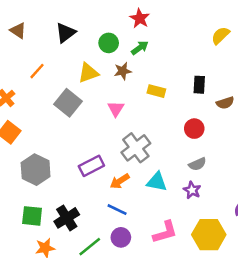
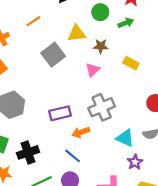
brown star: (123, 71) -> (101, 46), moved
cyan triangle: (157, 182) -> (125, 138), moved
purple star: (192, 190) -> (135, 162), moved

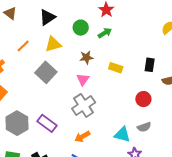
yellow triangle: (77, 33) -> (53, 44), moved
gray cross: (102, 107) -> (84, 105), moved
purple rectangle: (60, 113) -> (47, 123), moved, turned 60

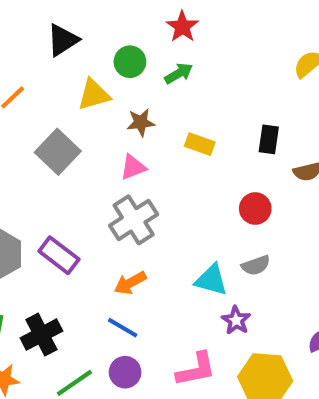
yellow triangle: (53, 44) -> (94, 95), moved
pink triangle: (83, 79) -> (133, 167), turned 32

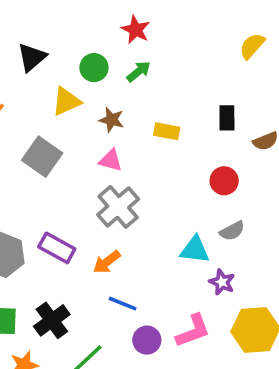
brown star: (141, 122) -> (112, 120), turned 30
pink triangle: (133, 167) -> (111, 160), turned 45
orange arrow: (130, 283) -> (107, 262), moved
purple circle: (125, 372) -> (147, 340), moved

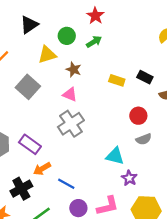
black rectangle: (227, 118) -> (145, 77), turned -70
yellow rectangle: (167, 131) -> (117, 80), moved
gray semicircle: (232, 231) -> (144, 139), moved
orange arrow: (107, 262) -> (42, 169), moved

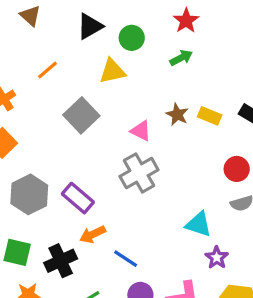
green circle: (67, 36) -> (132, 38), moved
brown star: (74, 69) -> (177, 114), moved

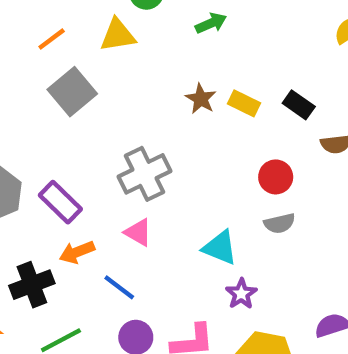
orange line: (47, 70) -> (52, 39), moved
pink triangle: (141, 131) -> (138, 232), moved

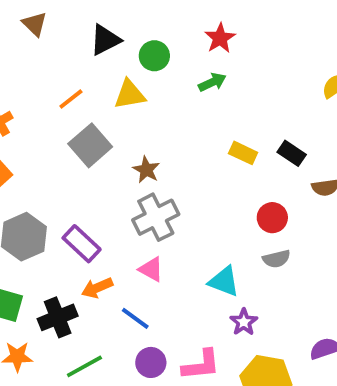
brown star: (201, 99) -> (146, 170), moved

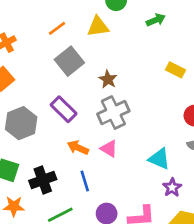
purple rectangle: (82, 244) -> (64, 109), moved
orange arrow: (97, 288) -> (78, 148), moved, turned 45
blue line: (135, 318) -> (85, 181), moved, turned 35

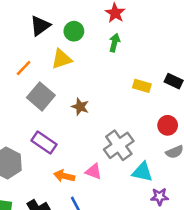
green arrow: (156, 20) -> (115, 43), turned -42
gray cross: (113, 113) -> (119, 145), moved
purple star: (172, 188) -> (159, 197), turned -30

